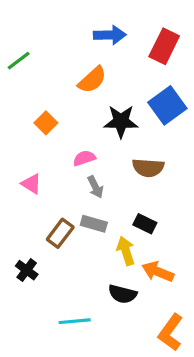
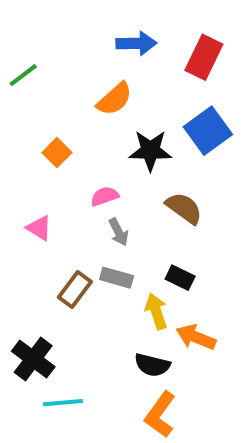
brown semicircle: (148, 168) -> (184, 208), turned -148
black cross: (27, 270) -> (33, 359), moved, size x1.5
cyan line: (75, 321) -> (63, 403), moved
orange L-shape: (171, 332) -> (160, 415), moved

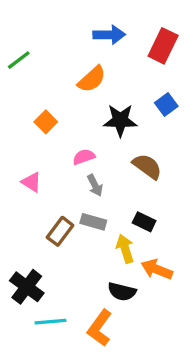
blue square: (208, 131) -> (166, 104), size x0.6
orange L-shape: (160, 415) -> (100, 328), moved

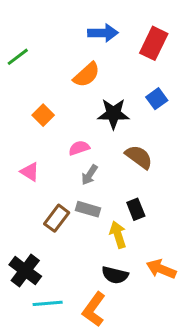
gray arrow: (95, 185) -> (90, 175), turned 60
black rectangle: (144, 222) -> (136, 209), turned 42
orange arrow: (157, 269) -> (161, 269), moved

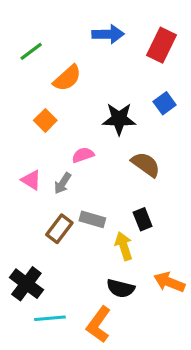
green line: (18, 57) -> (31, 51), moved
orange semicircle: (87, 75) -> (67, 78), moved
gray arrow: (90, 175) -> (63, 183), moved

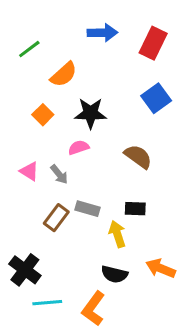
blue square: (165, 103) -> (156, 98), size x1.4
black star: (119, 119) -> (90, 113), moved
gray arrow: (63, 183) -> (59, 174), turned -72
black rectangle: (143, 219) -> (135, 209), turned -66

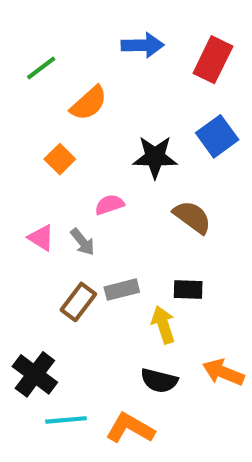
black star: (90, 113) -> (155, 157), moved
gray rectangle: (88, 209) -> (122, 290), turned -30
orange L-shape: (93, 309) -> (130, 428), turned 84

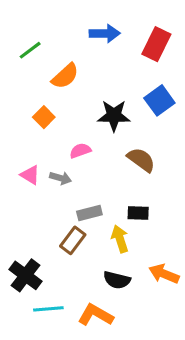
gray arrow: (83, 242) -> (61, 178), turned -35
brown rectangle: (78, 302) -> (73, 240), moved

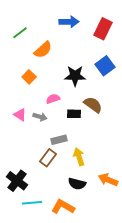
black rectangle: (138, 213) -> (74, 114), moved

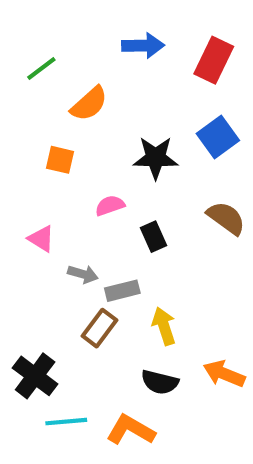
orange square: (29, 77) -> (60, 160), turned -32
brown semicircle: (93, 105) -> (226, 218), moved
black rectangle: (74, 114) -> (154, 237), turned 64
gray arrow: (40, 117) -> (83, 274), moved

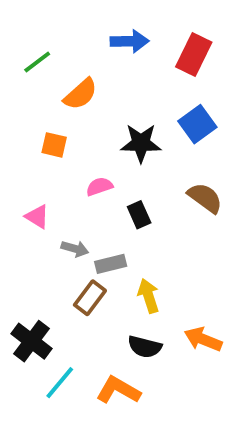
cyan line: (66, 422) -> (60, 383), turned -45

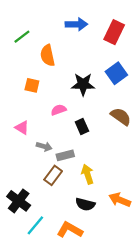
orange semicircle: (81, 94) -> (48, 55), turned 120

